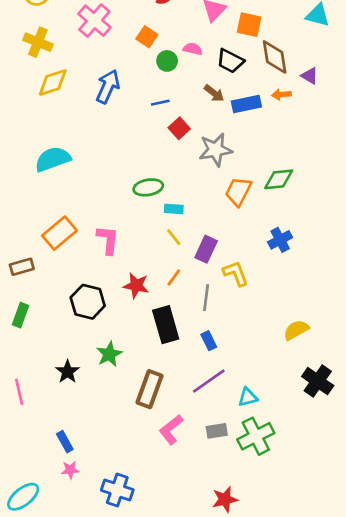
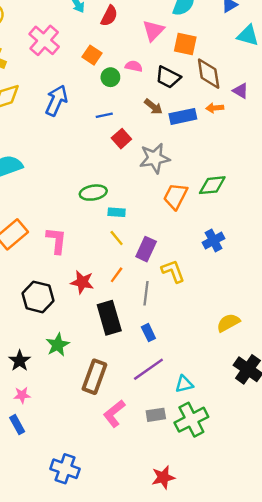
pink star: (70, 470) -> (22, 395), moved

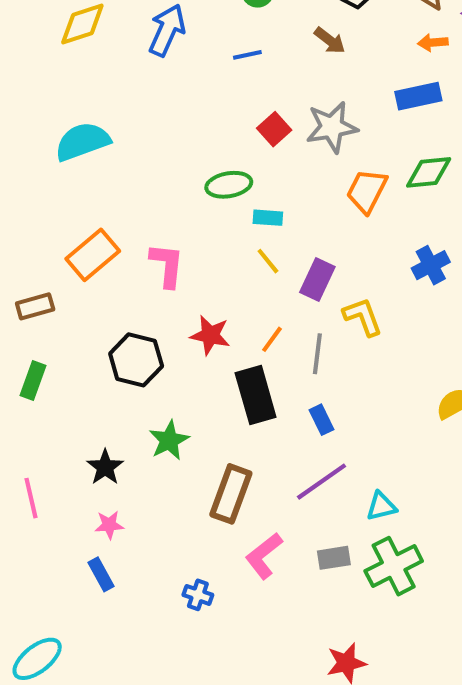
blue rectangle: (183, 116) -> (418, 96), moved
red square: (121, 139) -> (274, 129), moved
orange line: (117, 275) -> (272, 339), moved
blue cross: (65, 469) -> (198, 595), moved, size x0.6

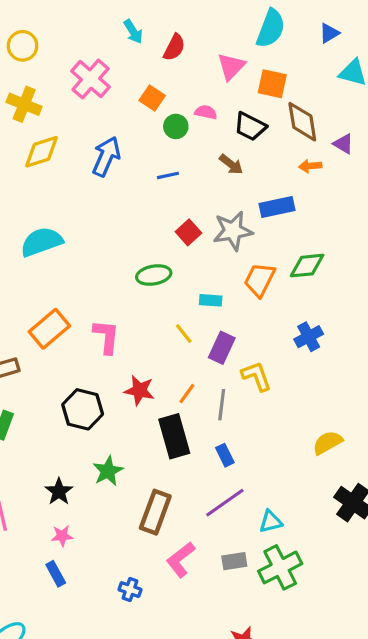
blue rectangle: (418, 96) -> (277, 207), moved
cyan rectangle: (268, 218) -> (211, 300), moved

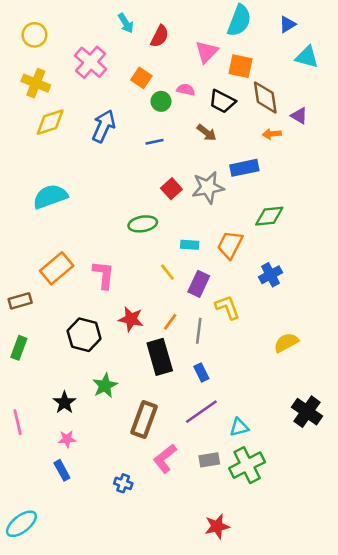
orange trapezoid: (260, 280) -> (230, 245), moved
yellow semicircle: (328, 443) -> (286, 343), moved

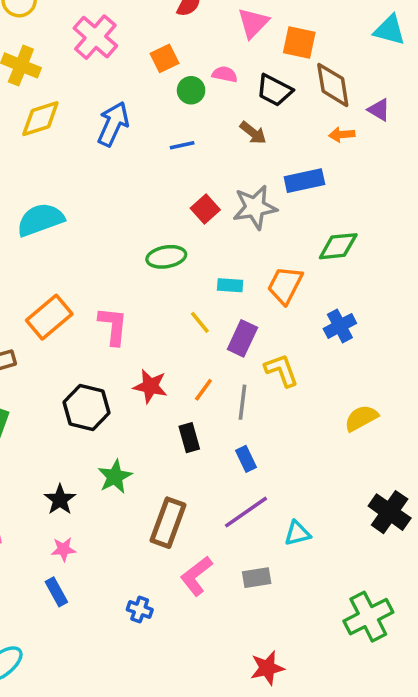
orange square: (141, 78) -> (164, 58), turned 30
black rectangle: (160, 357) -> (189, 438), size x0.6
green cross: (247, 465) -> (368, 617), moved

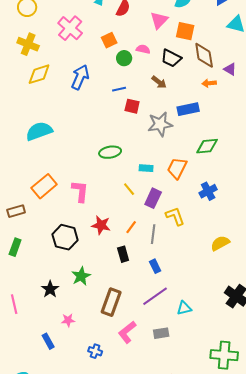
red square: (205, 209) -> (132, 106), moved, turned -35
pink star: (63, 549) -> (68, 320), moved
green cross: (368, 617) -> (224, 355), turned 32

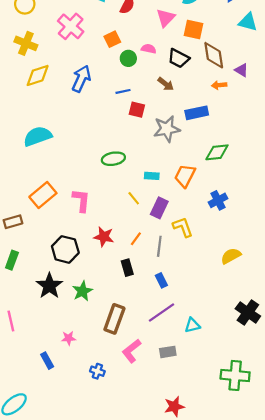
black star: (50, 289) -> (49, 286), moved, size x1.4

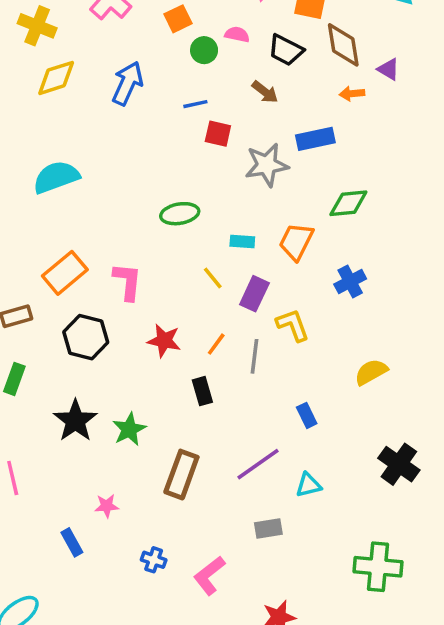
black hexagon: (65, 249) -> (86, 337), moved
blue rectangle: (161, 280) -> (307, 415), moved
pink L-shape: (132, 351) -> (209, 575), moved

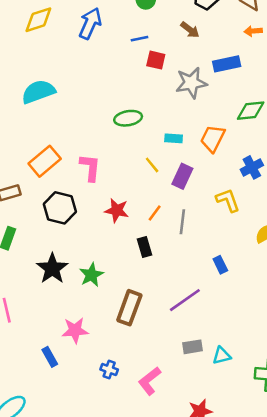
yellow L-shape: (293, 325) -> (228, 200), moved
cyan triangle: (308, 485) -> (222, 356), moved
pink star: (107, 506) -> (75, 330), size x1.5

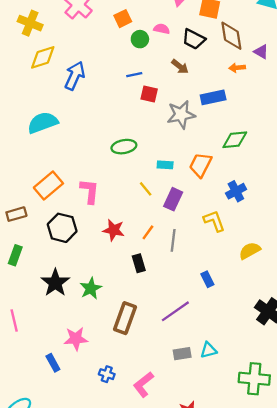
blue arrow: (90, 23) -> (75, 76), moved
cyan triangle: (222, 356) -> (209, 350), moved

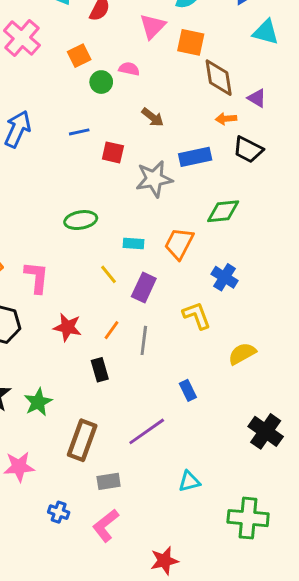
black trapezoid: (194, 39) -> (248, 150), moved
blue line: (134, 75) -> (79, 132), moved
blue cross: (236, 191) -> (225, 277), turned -30
gray rectangle: (182, 354) -> (109, 481), moved

